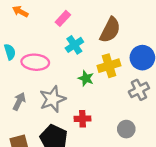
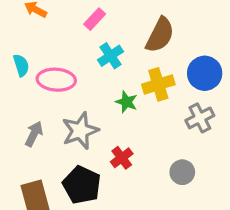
red cross: (82, 119) -> (122, 158), turned -35

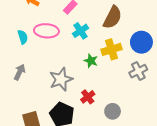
pink ellipse: (56, 80) -> (46, 31), moved
gray arrow: (34, 134) -> (20, 72), moved
gray circle: (182, 172) -> (113, 111), moved

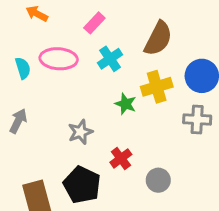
gray cross: (138, 71) -> (197, 119), turned 30
gray star: (61, 79) -> (80, 132), size x0.7

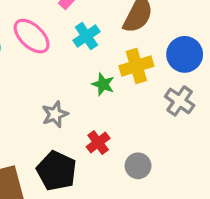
pink ellipse: (59, 59) -> (32, 36), turned 39
gray cross: (197, 119) -> (180, 101), turned 32

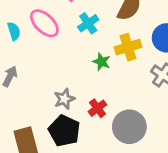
gray star: (55, 114) -> (64, 99), moved
gray circle: (138, 166) -> (129, 127), size x1.6

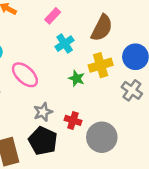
pink ellipse: (44, 23) -> (25, 75), moved
red cross: (98, 108) -> (73, 120), turned -35

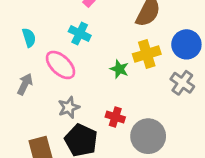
cyan cross: (65, 44) -> (80, 33), moved, turned -30
gray star: (43, 112) -> (69, 107), moved

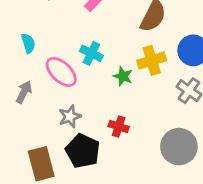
cyan cross: (80, 33) -> (91, 53), moved
gray circle: (148, 136) -> (179, 147), moved

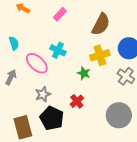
green star: (123, 76) -> (84, 73), moved
red cross: (119, 126) -> (77, 101), turned 32

